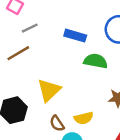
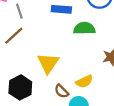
gray line: (30, 28) -> (19, 11), turned -72

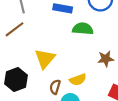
brown semicircle: (61, 91) -> (55, 87), turned 56

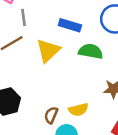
yellow triangle: (45, 59) -> (48, 50), moved

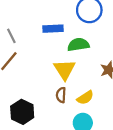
yellow triangle: (48, 50) -> (65, 70), moved
brown semicircle: (51, 115) -> (61, 95), moved

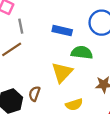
brown semicircle: (61, 95) -> (34, 94), moved

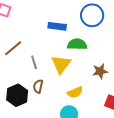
gray line: (21, 26) -> (34, 62), moved

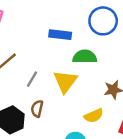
gray line: (34, 62) -> (32, 79), turned 48
yellow semicircle: (75, 92) -> (94, 116), moved

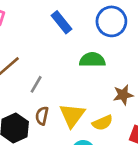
blue rectangle: (60, 35) -> (62, 22), moved, turned 45
yellow triangle: (65, 81) -> (72, 115), moved

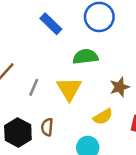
yellow triangle: (72, 115) -> (69, 89), moved
brown semicircle: (42, 116) -> (47, 127), moved

